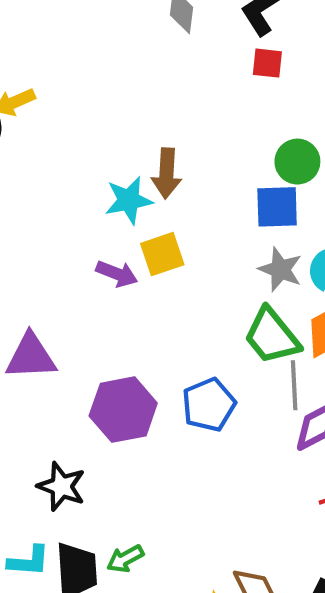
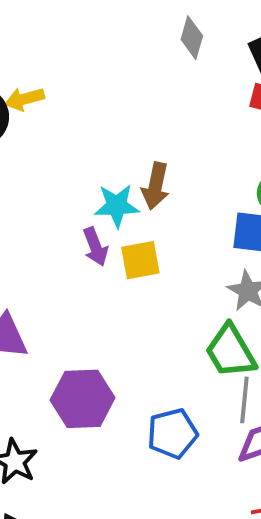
purple arrow: (117, 274) -> (95, 247), moved, turned 39
blue pentagon: (209, 405) -> (172, 433), moved

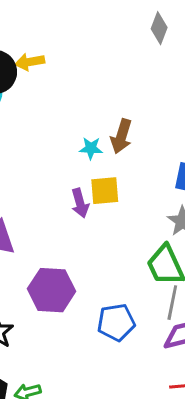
cyan star: (117, 206) -> (91, 148), size x0.7
purple arrow: (95, 247) -> (80, 203), moved

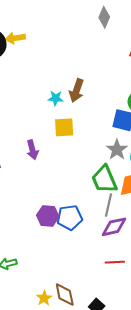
purple arrow: (80, 203) -> (32, 150), moved
purple hexagon: (52, 290) -> (48, 216), moved, size x0.7

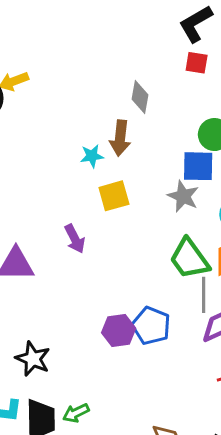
gray diamond: (104, 17) -> (140, 97), moved
gray star: (117, 150) -> (183, 196), moved
blue pentagon: (70, 218) -> (151, 326), turned -30

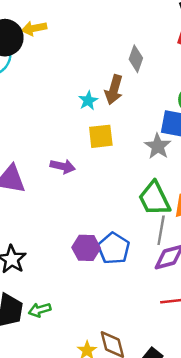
cyan star: (92, 156) -> (88, 101), turned -30
purple arrow: (75, 239) -> (63, 166), turned -60

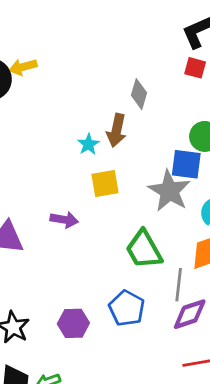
gray star: (158, 146) -> (169, 191), size x1.4
green trapezoid: (154, 199) -> (144, 250), moved
purple hexagon: (86, 248) -> (73, 323), moved

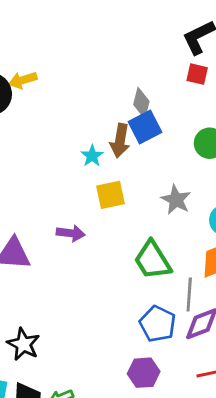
blue square: (186, 164) -> (145, 127), moved, turned -32
gray star: (169, 191) -> (176, 200), size x0.7
blue pentagon: (127, 308) -> (158, 324), moved
purple hexagon: (73, 323) -> (144, 373), moved

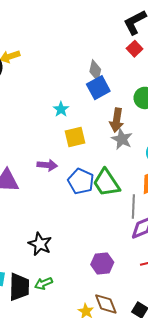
red square: (197, 74) -> (135, 49), turned 35
brown arrow: (120, 141) -> (117, 120), moved
blue pentagon: (158, 324) -> (81, 181), moved
black star: (23, 344) -> (40, 244), moved

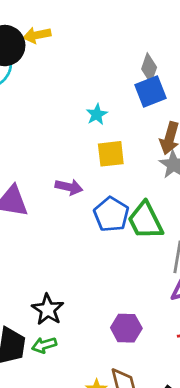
black star: (40, 244) -> (48, 309), moved

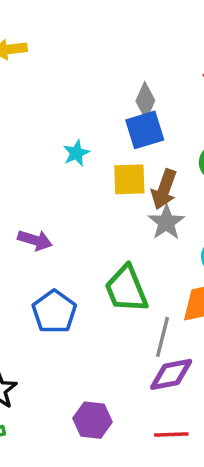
yellow square: (111, 154) -> (129, 179), moved
blue pentagon: (111, 214) -> (54, 312), moved

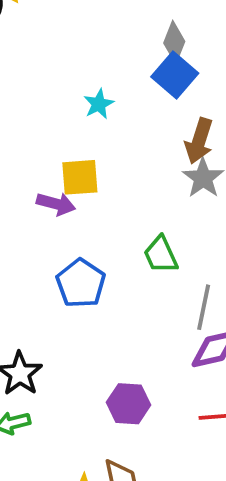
blue square: (145, 130) -> (175, 75), turned -30
yellow square: (129, 179) -> (80, 177), moved
green trapezoid: (126, 289) -> (161, 255), size x0.7

